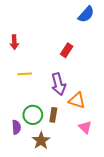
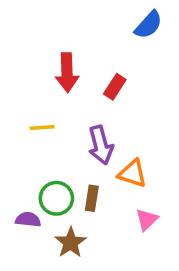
red arrow: (14, 42) -> (67, 73), moved, size x1.5
purple semicircle: (16, 127) -> (28, 220), turned -80
pink triangle: (85, 127) -> (147, 220), turned 32

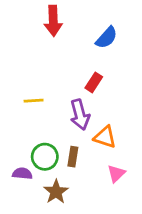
blue semicircle: (148, 25) -> (106, 38), moved
red arrow: (67, 73) -> (53, 21), moved
red rectangle: (115, 87) -> (94, 82), moved

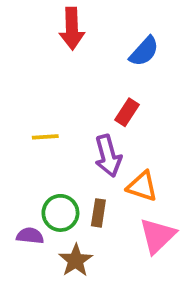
pink triangle: (116, 174) -> (157, 236), size x1.5

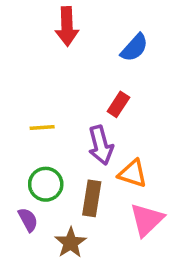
green circle: (60, 213) -> (46, 184), moved
brown rectangle: (98, 213) -> (92, 198), size x1.4
purple semicircle: (30, 236) -> (28, 220), turned 55

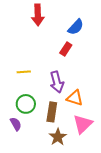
red rectangle: (118, 104) -> (66, 49), moved
brown star: (71, 243) -> (58, 137), moved

